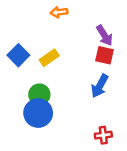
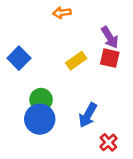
yellow rectangle: (49, 58) -> (76, 61), moved
blue arrow: (100, 86) -> (88, 115), moved
red cross: (103, 135) -> (108, 142), turned -35

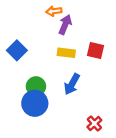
purple arrow: (110, 37) -> (65, 25), moved, turned -126
yellow rectangle: (76, 61) -> (66, 53), turned 42
blue arrow: (88, 115) -> (72, 84), moved

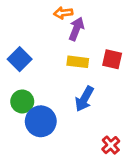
green circle: (36, 86) -> (22, 101), moved

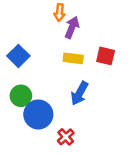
orange arrow: (63, 13) -> (59, 12), turned -77
red cross: (111, 145) -> (66, 137), moved

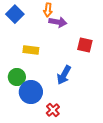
purple arrow: (72, 27) -> (58, 22), turned 78
blue square: (18, 56) -> (15, 14), moved
yellow rectangle: (73, 58) -> (31, 50), moved

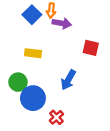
blue square: (15, 14) -> (32, 15), moved

